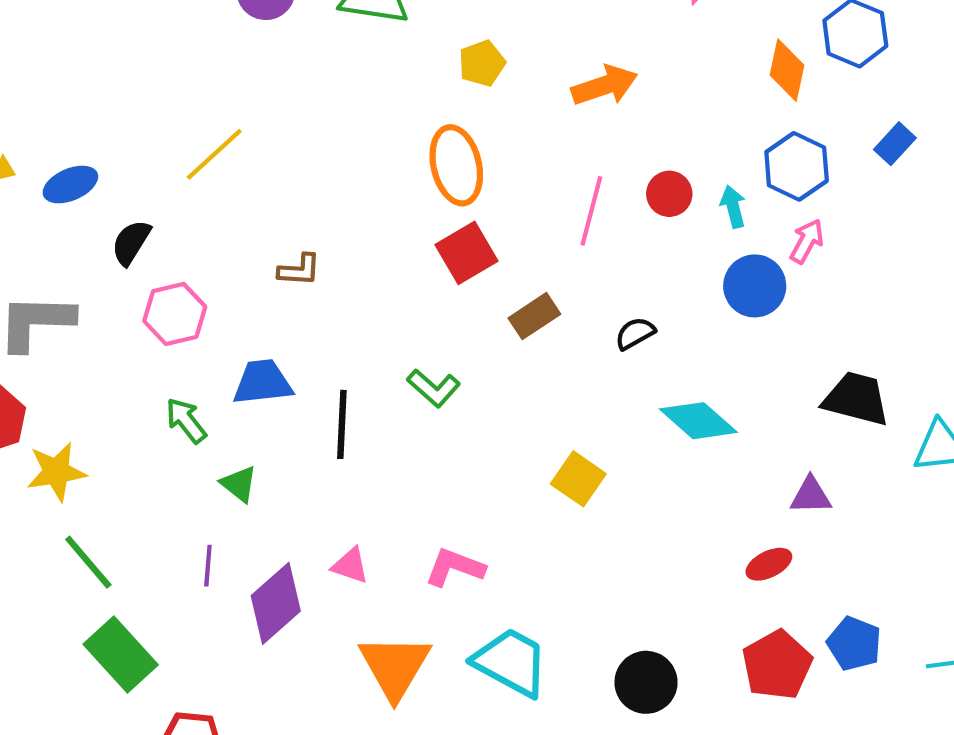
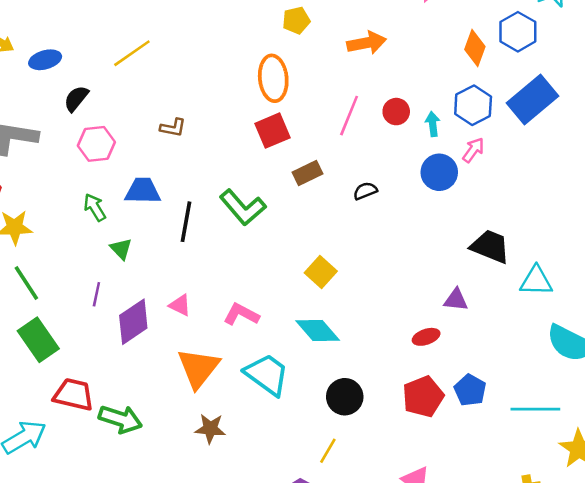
blue rectangle: (895, 144) -> (533, 100), size x2.0
green L-shape: (434, 388) -> (243, 207), size x1.5
cyan diamond: (698, 421) -> (318, 330), moved

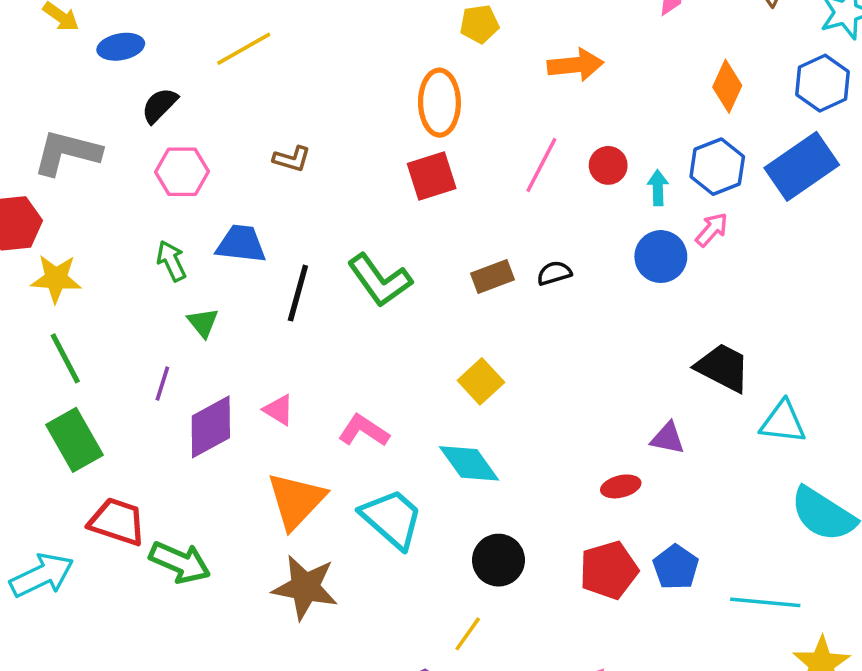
blue hexagon: (518, 32) -> (822, 83), moved
brown rectangle: (307, 173) -> (492, 276), moved
brown star: (210, 429) -> (305, 587), size x1.5

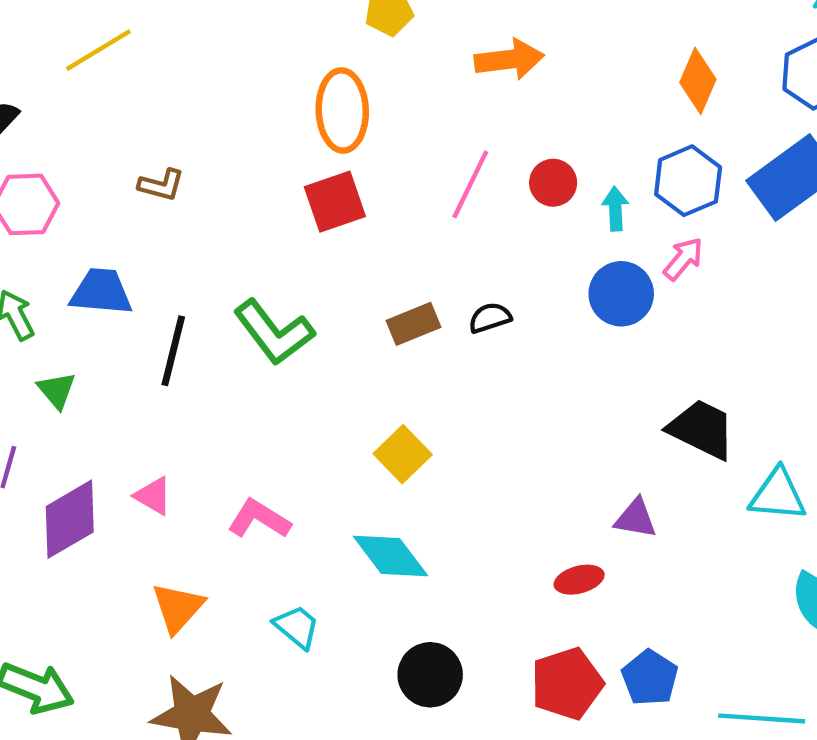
orange triangle: (296, 501) -> (178, 608), size x0.7
cyan trapezoid: (392, 519) -> (297, 627), size x0.6

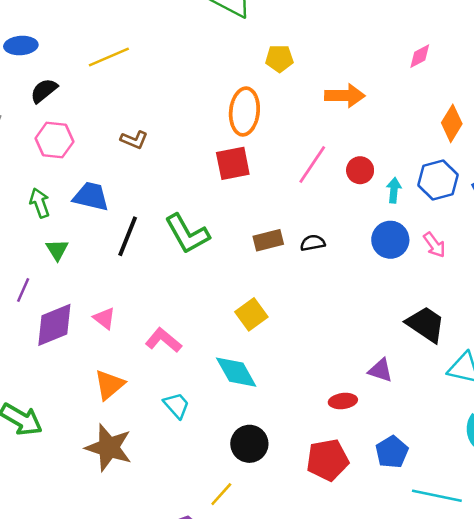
pink arrow: (683, 259) -> (434, 245), moved, turned 96
blue pentagon: (650, 678) -> (392, 452), moved

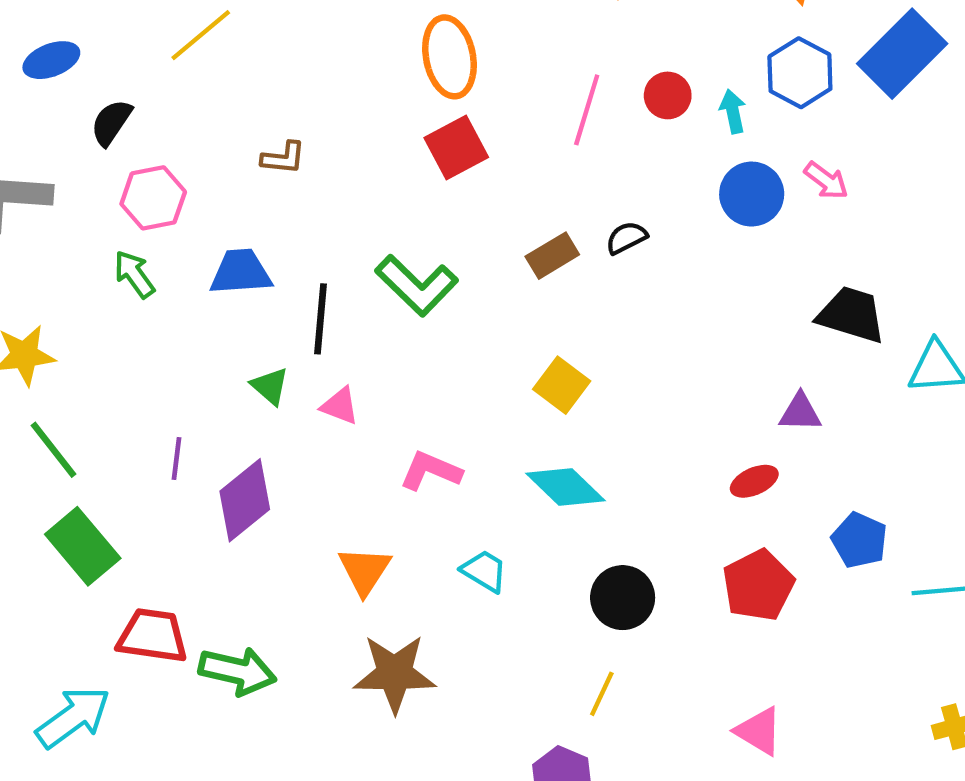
green arrow: (40, 203) -> (134, 274), moved
green triangle: (57, 250) -> (270, 386), moved
pink triangle: (104, 318) -> (340, 406), moved

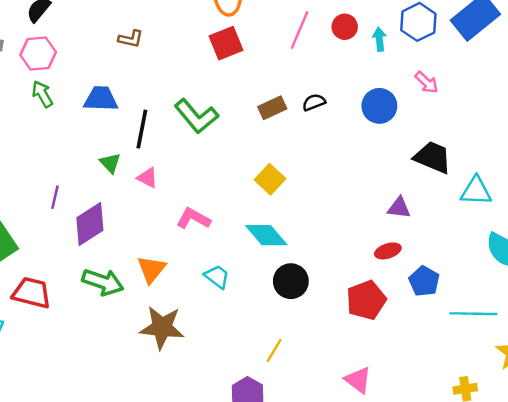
blue circle: (752, 194) -> (379, 106), moved
pink hexagon: (153, 198) -> (38, 54), moved
red ellipse: (754, 481) -> (388, 251), moved
black circle: (623, 598) -> (291, 281), moved
green arrow: (237, 671) -> (103, 282), moved

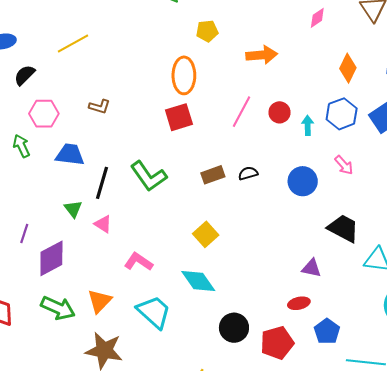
pink hexagon: (38, 54) -> (44, 114), moved
cyan trapezoid: (217, 277) -> (154, 312), size x1.6
black circle: (291, 281) -> (234, 328), moved

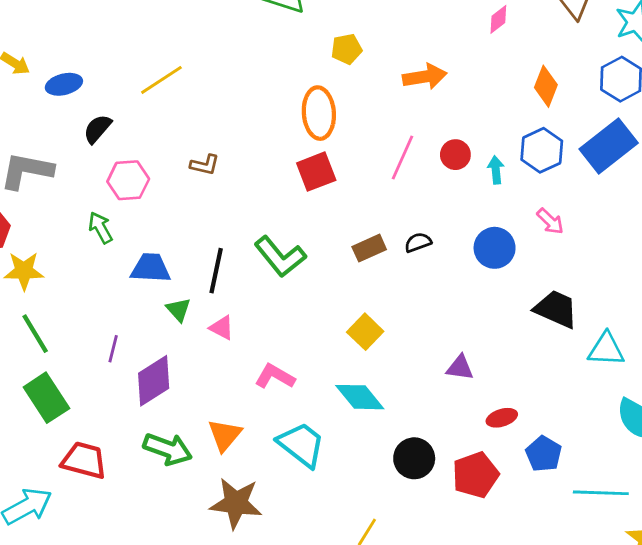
blue trapezoid: (70, 155) -> (151, 268), moved
purple triangle: (311, 268) -> (460, 368), moved

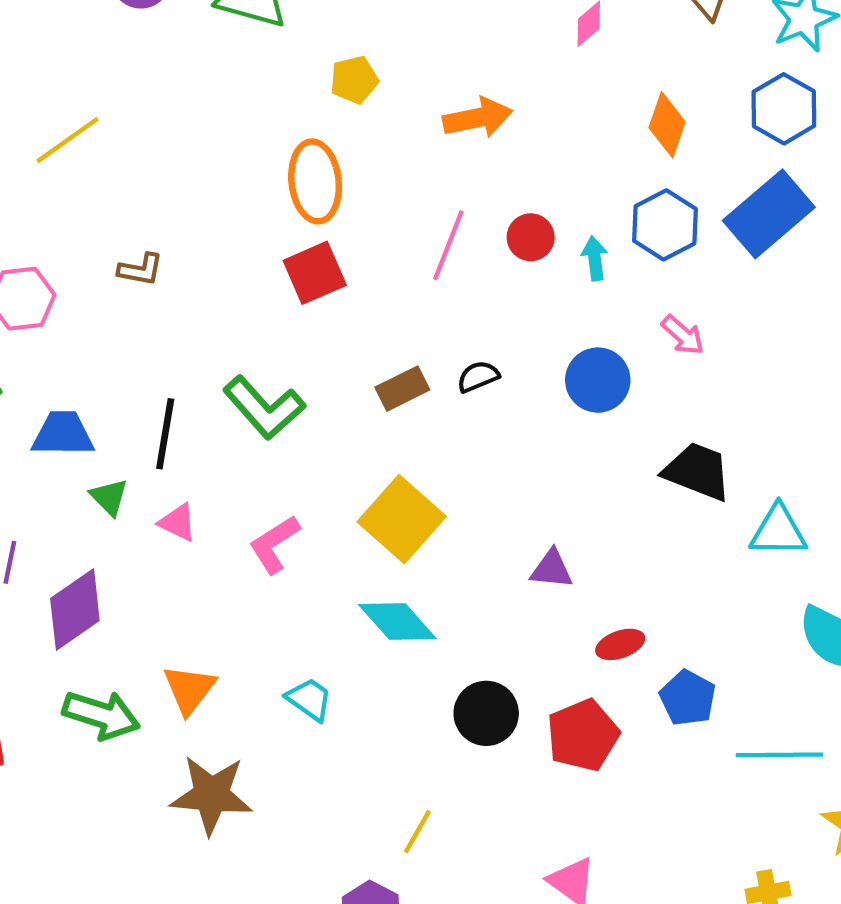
yellow square: (365, 332) -> (402, 519), size x1.5
pink L-shape: (275, 376) -> (274, 544), moved, turned -60
cyan trapezoid: (301, 445) -> (309, 699), size x0.6

